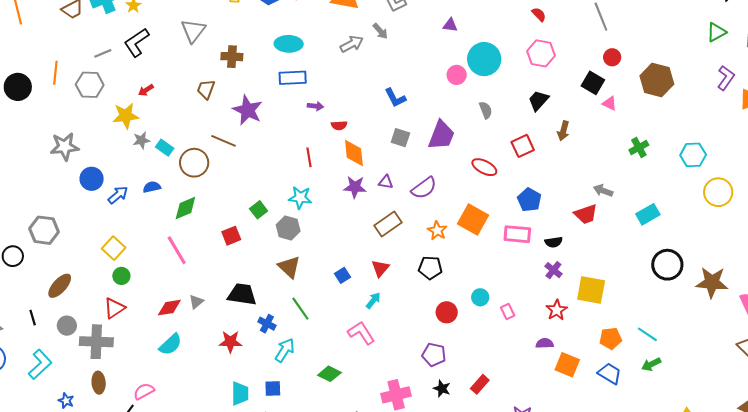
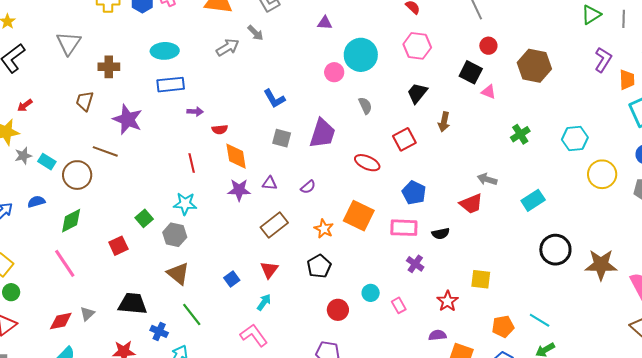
purple semicircle: (424, 188) -> (308, 187), size x0.6
black pentagon: (430, 268) -> (319, 266), turned -30
purple cross: (553, 270) -> (415, 264), moved
yellow square: (591, 290) -> (481, 279), size x0.7

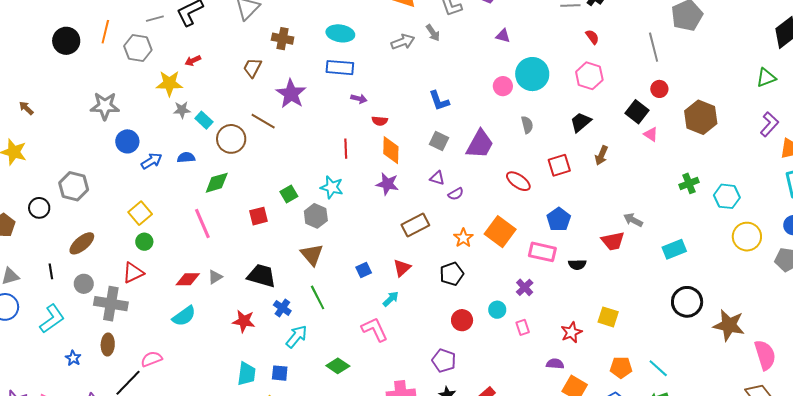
green cross: (520, 134) -> (689, 183), moved
purple triangle: (270, 183) -> (437, 178), moved
purple cross: (415, 264) -> (525, 287), moved

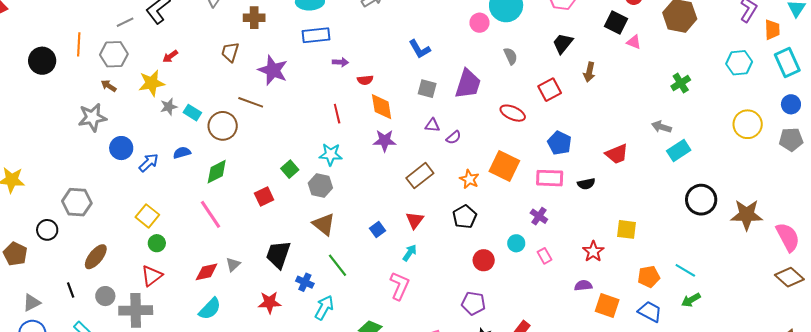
brown arrow: (26, 108) -> (109, 86), moved
cyan hexagon: (727, 196) -> (739, 63), moved
gray arrow: (633, 220) -> (661, 127), moved
black trapezoid: (261, 276) -> (278, 254), turned -76
pink L-shape: (375, 329) -> (400, 286), turned 60

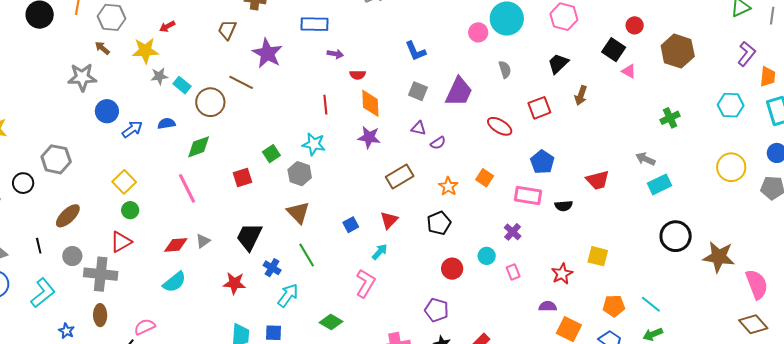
orange square: (504, 166) -> (485, 178), size x0.6

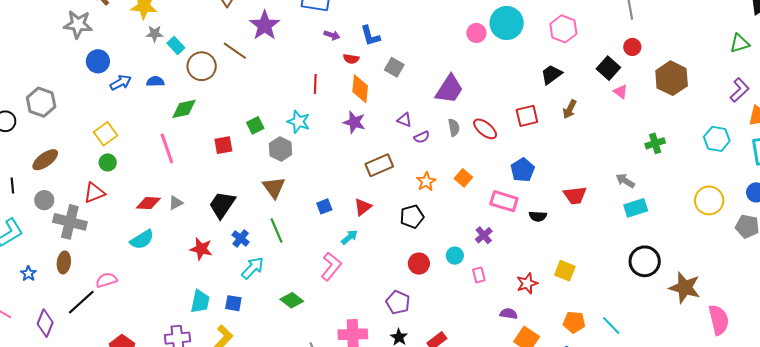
blue L-shape: (415, 51) -> (370, 36), moved
gray semicircle: (505, 69) -> (454, 127), moved
gray square: (418, 91) -> (394, 67), moved

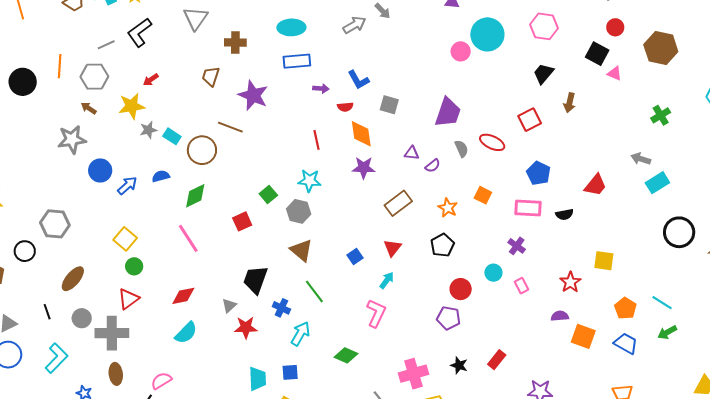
red trapezoid: (575, 195) -> (595, 185), turned -30
gray triangle: (176, 203) -> (229, 306), moved
purple pentagon: (398, 302) -> (449, 318), moved
orange pentagon: (574, 322) -> (625, 308), turned -30

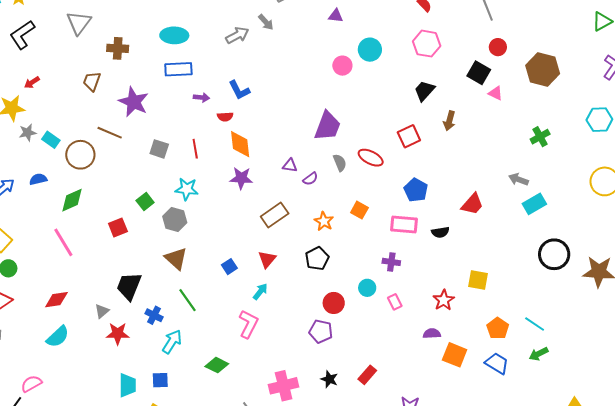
cyan circle: (487, 34) -> (370, 50), size x0.7
gray square: (389, 105) -> (159, 149), moved
purple cross: (517, 246) -> (391, 262), turned -30

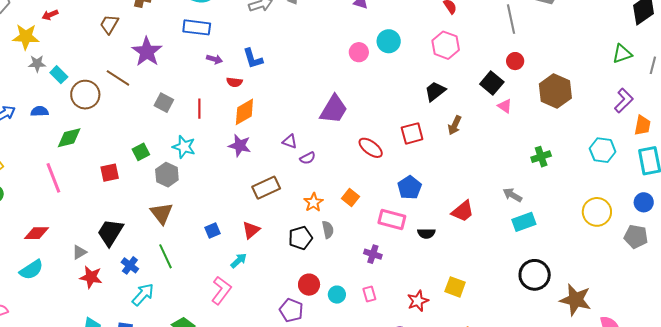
orange diamond: (240, 144) -> (244, 112), turned 56
gray semicircle: (340, 163) -> (328, 230), moved
cyan circle: (367, 288) -> (337, 295), moved

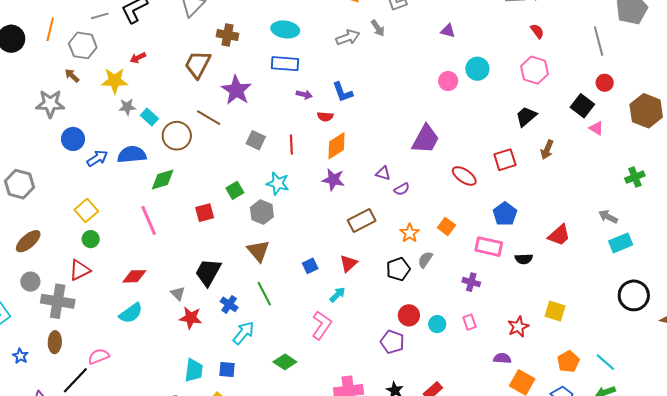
brown trapezoid: (109, 24) -> (198, 64), size x1.4
blue semicircle: (39, 111) -> (132, 155), size x1.6
gray semicircle: (328, 230) -> (425, 260), turned -132
gray triangle: (79, 252) -> (178, 294), turned -42

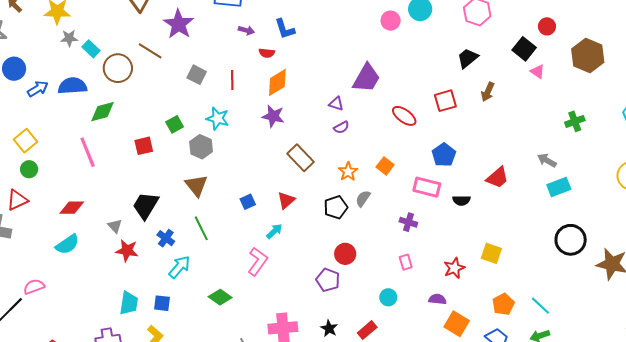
purple triangle: (383, 173) -> (336, 104), moved
brown rectangle: (362, 220) -> (300, 158), turned 72
cyan circle: (437, 324) -> (388, 297), moved

